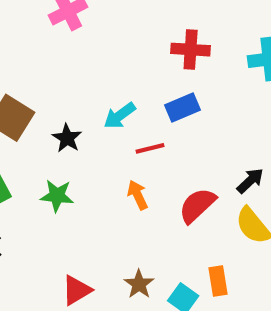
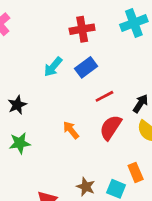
cyan arrow: (120, 116) -> (53, 67), moved
black star: (67, 138) -> (17, 105), turned 30
red line: (150, 148) -> (104, 96), moved

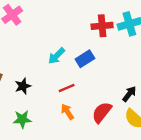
red cross: (82, 29) -> (102, 26), moved
red line: (104, 96) -> (67, 88), moved

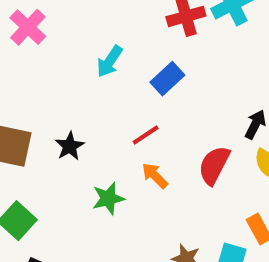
cyan arrow: (57, 56) -> (110, 61), moved
green star: (22, 119) -> (108, 198), moved

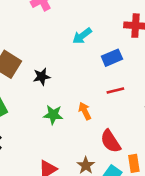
red line: (146, 135) -> (115, 90), moved
red semicircle: (214, 165) -> (111, 141), moved, turned -80

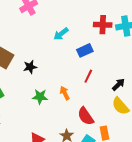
red line: (115, 90) -> (88, 76), turned -48

